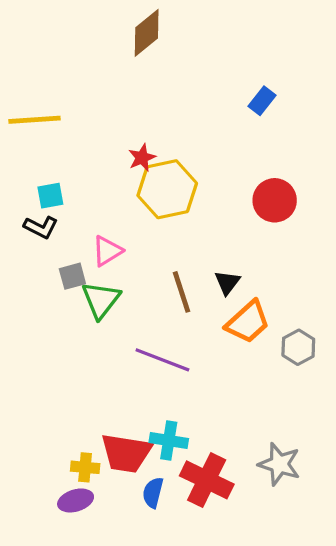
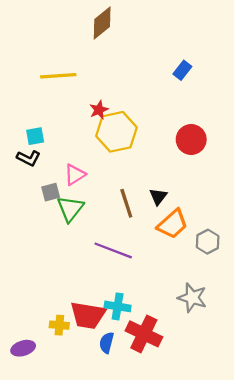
yellow line: (35, 120) -> (58, 76), moved
gray star: (279, 464) -> (192, 298), moved
purple ellipse: (76, 500) -> (23, 348), moved

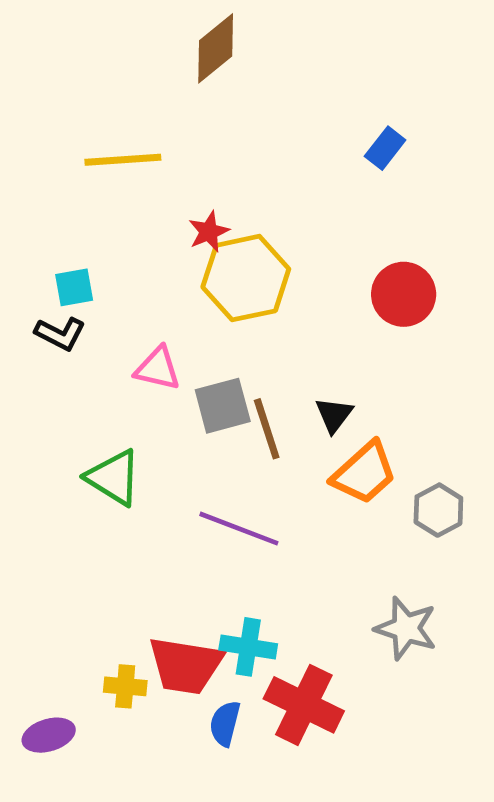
pink triangle: (75, 175) -> (158, 369), turned 45
gray square: (51, 192) -> (223, 406), moved, size x1.4
green triangle: (70, 209) -> (114, 478), moved, turned -36

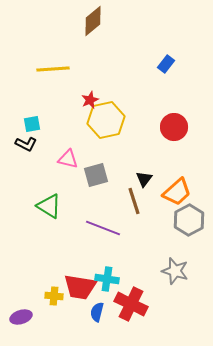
brown line: (267, 429) -> (134, 201), moved
orange trapezoid: (364, 473) -> (177, 192), moved
gray hexagon: (438, 510) -> (189, 220), size x1.4

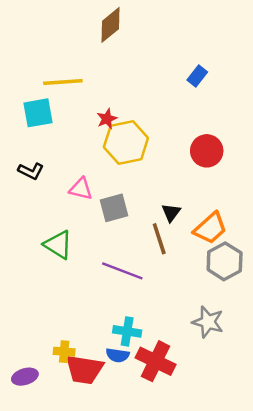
cyan square: (32, 124) -> (38, 113), moved, size x1.5
red trapezoid: (80, 287) -> (84, 369), moved
blue semicircle: (97, 312) -> (118, 355), moved, turned -96

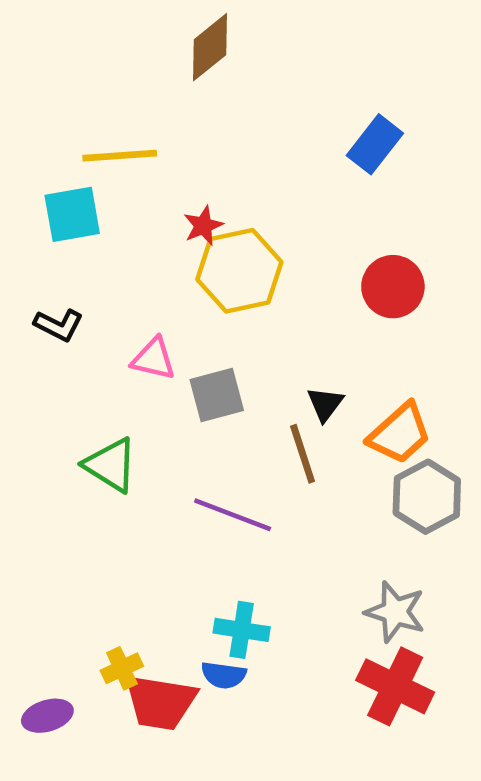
blue rectangle: (197, 76) -> (375, 144), size x1.4
yellow cross: (64, 352) -> (122, 668), turned -30
red cross: (156, 361) -> (395, 686), moved

